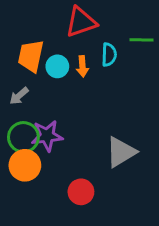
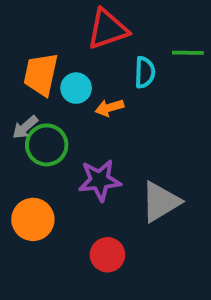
orange arrow: (82, 66) -> (109, 108), moved, turned 78
purple star: (47, 136) -> (100, 180), moved
green circle: (23, 137) -> (47, 145), moved

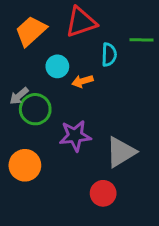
orange trapezoid: (41, 74) -> (31, 31), moved, turned 36
red circle: (107, 255) -> (103, 193), moved

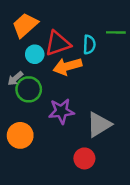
red triangle: (81, 22) -> (58, 43), moved
cyan circle: (57, 66) -> (35, 54), moved
orange arrow: (82, 81) -> (67, 66), size x1.6

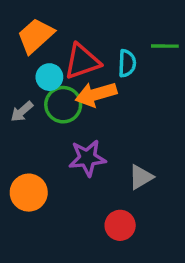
green circle: (29, 89) -> (63, 105), moved
gray triangle: (99, 125) -> (141, 177), size x0.7

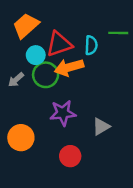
red circle: (120, 225) -> (70, 156), moved

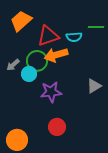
cyan semicircle: (91, 45) -> (74, 37), turned 84
cyan circle: (36, 55) -> (29, 74), moved
gray triangle: (101, 127) -> (94, 86), moved
orange circle: (21, 138) -> (17, 140), moved

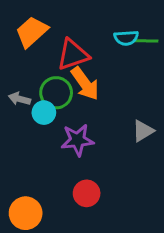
cyan semicircle: (74, 37) -> (126, 38), moved
orange arrow: (56, 55) -> (85, 84), turned -110
gray arrow: (13, 65) -> (19, 99), turned 56

